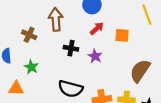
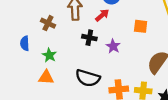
red arrow: (97, 28) -> (102, 15), moved
orange triangle: (16, 88) -> (46, 77), moved

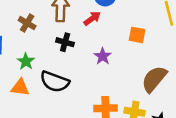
black cross: (89, 38) -> (65, 42), moved
black semicircle: (88, 78) -> (55, 82), moved

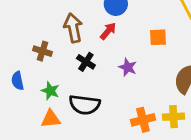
black cross: (65, 42) -> (86, 62), turned 30

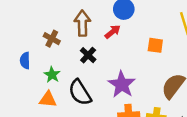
purple star: (128, 67) -> (122, 84), moved, size x1.6
black semicircle: (85, 105) -> (80, 93), turned 40

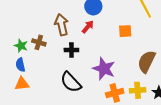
black cross: (88, 55) -> (71, 50), turned -32
green star: (52, 75) -> (21, 46), moved
orange triangle: (48, 99) -> (22, 84), moved

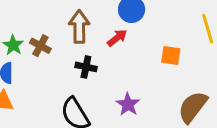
purple star: (104, 69) -> (128, 104), size x0.7

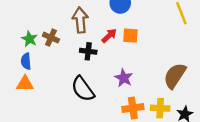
red arrow: (117, 38) -> (109, 36), moved
orange square: (171, 56) -> (130, 36), moved

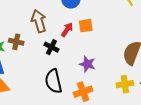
black cross: (88, 51) -> (51, 47), turned 32
black semicircle: (83, 89) -> (53, 81), turned 35
orange cross: (133, 108) -> (83, 92), moved

